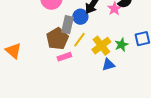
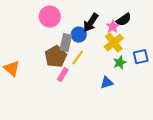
yellow cross: (101, 46) -> (114, 43), moved
pink rectangle: (64, 57) -> (63, 75), turned -40

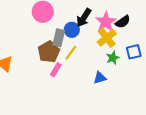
black semicircle: (124, 20) -> (123, 22), moved
pink star: (113, 27) -> (106, 22), size x1.5

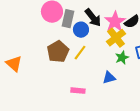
black arrow: (84, 18) -> (93, 18), turned -72
gray rectangle: (59, 38) -> (68, 19), moved
pink rectangle: (56, 70) -> (78, 91), moved, turned 64

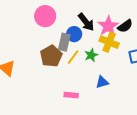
gray rectangle: (68, 19) -> (64, 42), moved
yellow cross: (116, 38) -> (109, 42), turned -30
green star: (122, 58) -> (91, 55), moved

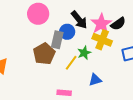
yellow line: (73, 57) -> (71, 63), moved

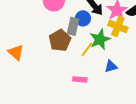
green star: (84, 53) -> (100, 39), size x1.5

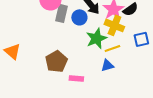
gray rectangle: (73, 26) -> (61, 13), moved
brown pentagon: (60, 40) -> (56, 61), moved
yellow line: (87, 49) -> (112, 48), moved, turned 35

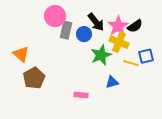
yellow line: (112, 48) -> (131, 63), moved, turned 35
orange triangle: (12, 51) -> (21, 54), moved
brown pentagon: (56, 61) -> (34, 78), moved

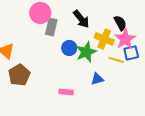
pink star: (118, 26) -> (125, 39), moved
black semicircle: (135, 26) -> (120, 23), turned -84
blue circle: (84, 34) -> (69, 48), moved

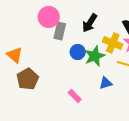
black arrow: (81, 19) -> (90, 23), turned 72
pink rectangle: (66, 92) -> (75, 96), turned 40

